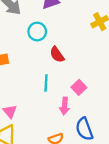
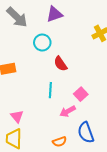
pink arrow: (65, 106) -> (68, 111), turned 56

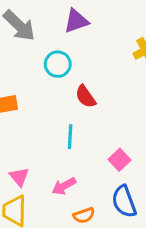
pink square: (81, 94) -> (119, 160), moved
pink arrow: (68, 111) -> (64, 186), moved

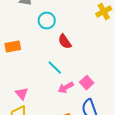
cyan line: (70, 137) -> (55, 68), turned -49
pink arrow: (64, 186) -> (66, 88), moved

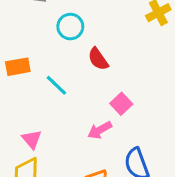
cyan line: (55, 68) -> (56, 85), moved
pink square: (87, 83) -> (121, 104), moved

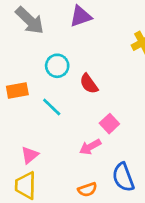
cyan circle: (70, 27) -> (57, 66), moved
pink triangle: (32, 139) -> (30, 155), turned 30

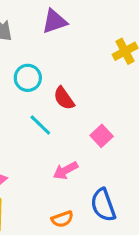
cyan line: (52, 107) -> (40, 125), moved
pink square: (109, 124) -> (102, 136), moved

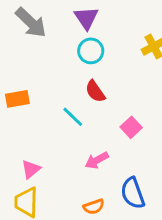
purple triangle: (54, 21) -> (86, 18), turned -45
cyan circle: (28, 78) -> (91, 51), moved

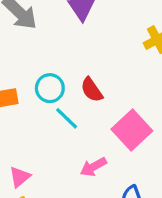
cyan circle: (91, 51) -> (50, 88), moved
pink square: (131, 127) -> (132, 130), size x1.6

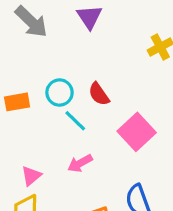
pink arrow: (93, 167) -> (80, 163), moved

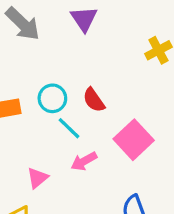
pink arrow: (80, 163) -> (84, 161), moved
pink triangle: (31, 176) -> (38, 178), moved

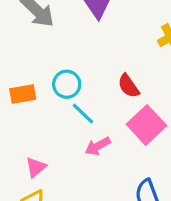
red semicircle: (94, 100) -> (129, 86), moved
pink triangle: (38, 178) -> (36, 167), moved

